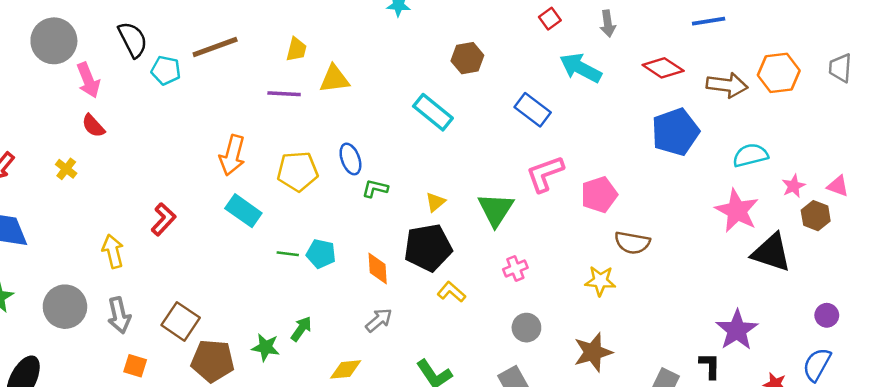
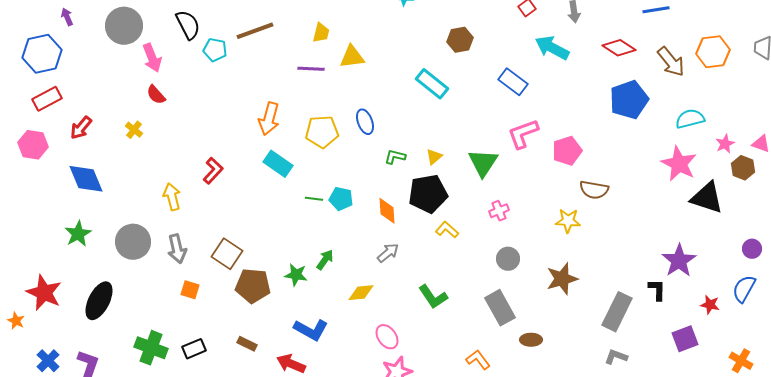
brown arrow: (727, 85) -> (671, 62), turned 44
green L-shape: (375, 189) -> (395, 157), moved

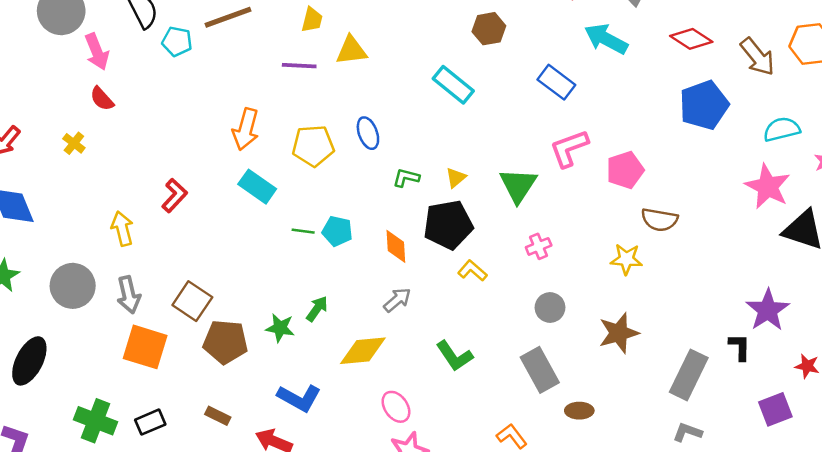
orange square: (190, 290) -> (145, 347), size x1.8
yellow diamond: (361, 293) -> (363, 351), size x1.4

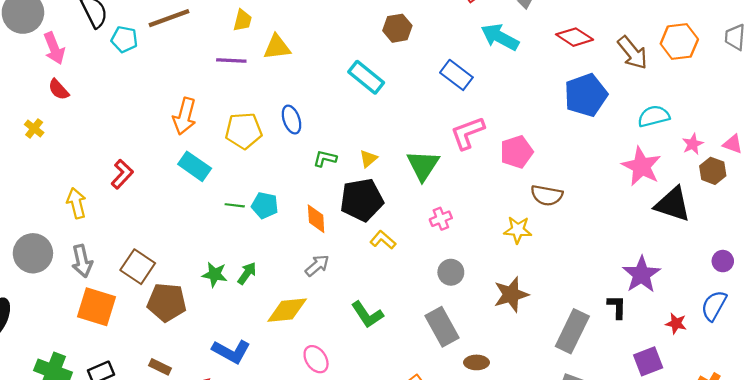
green star: (280, 328) -> (215, 274), moved

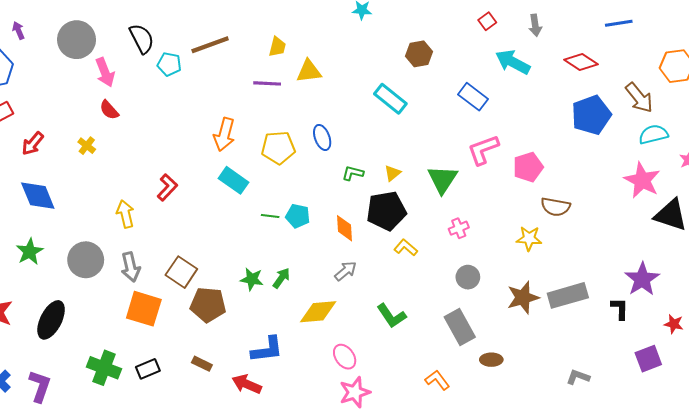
brown arrow: (633, 53) -> (639, 98), moved
gray rectangle: (572, 331) -> (568, 295), moved, turned 48
blue L-shape: (231, 351) -> (267, 349), turned -36

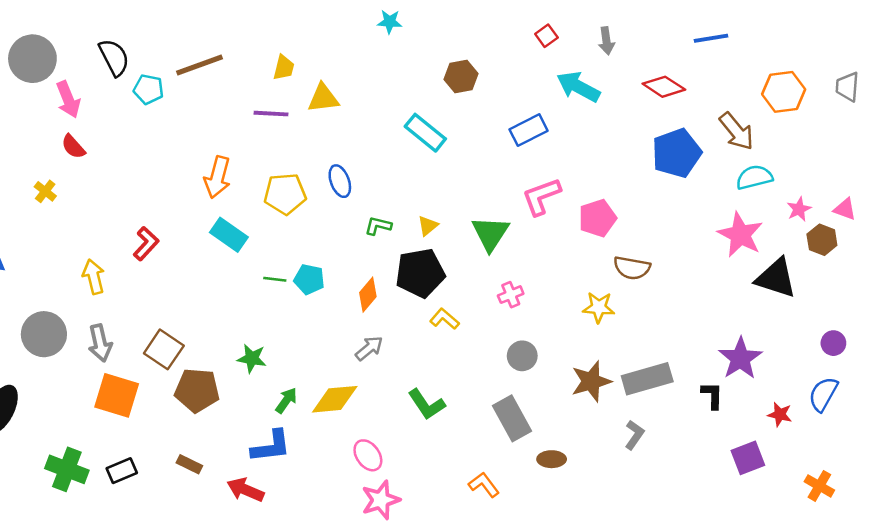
blue rectangle: (473, 97) -> (529, 130), turned -64
orange diamond: (345, 228) -> (368, 295), turned 44
green arrow: (281, 278) -> (286, 400), moved
gray L-shape: (578, 377) -> (634, 435), moved, turned 105

